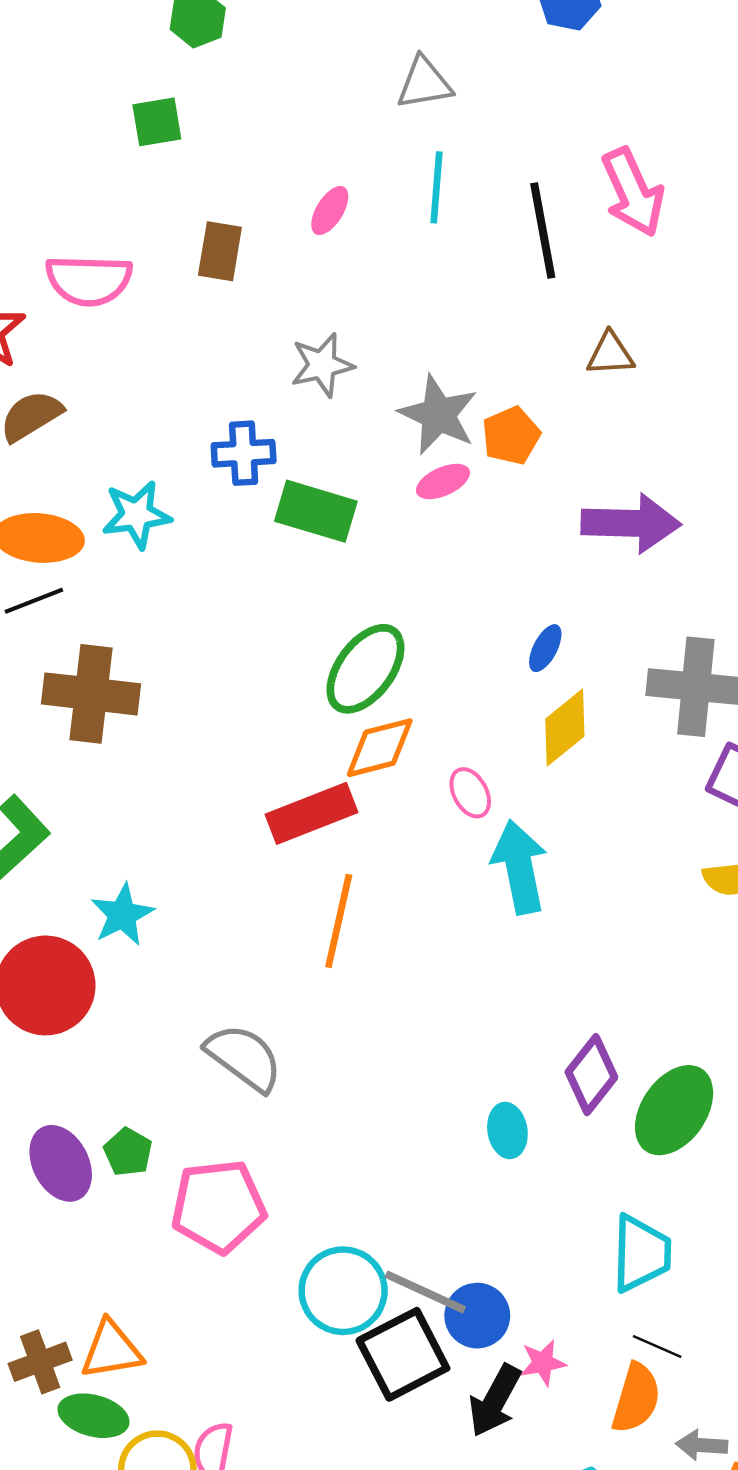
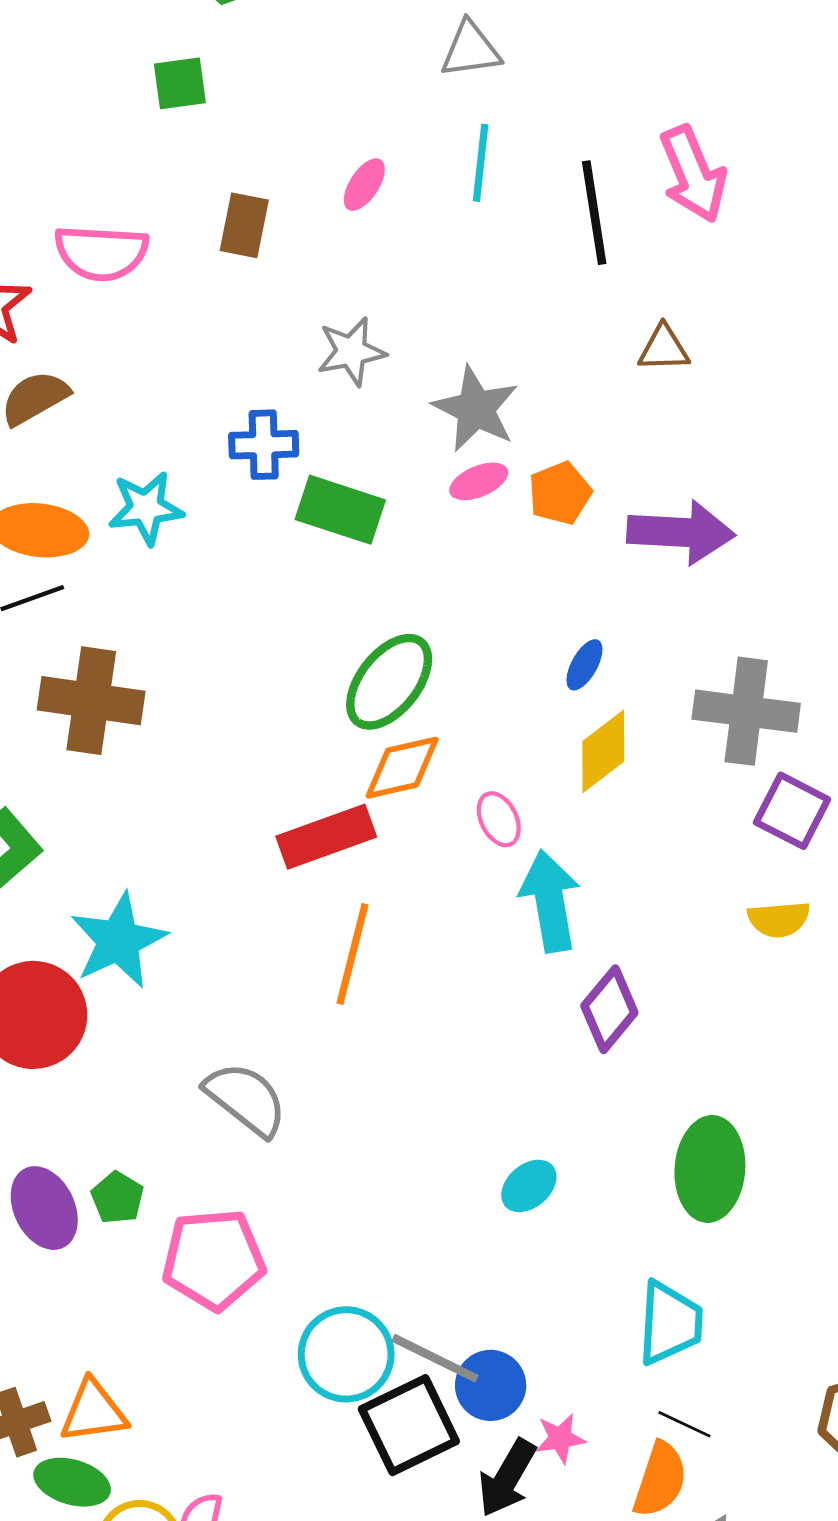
orange pentagon: (511, 436) -> (560, 493), moved
cyan star: (122, 915) -> (118, 941), size x1.4
purple diamond: (591, 1075) -> (609, 1009), moved
green ellipse: (674, 1110) -> (710, 1169), turned -32
cyan ellipse: (507, 1130) -> (529, 1186), turned 57

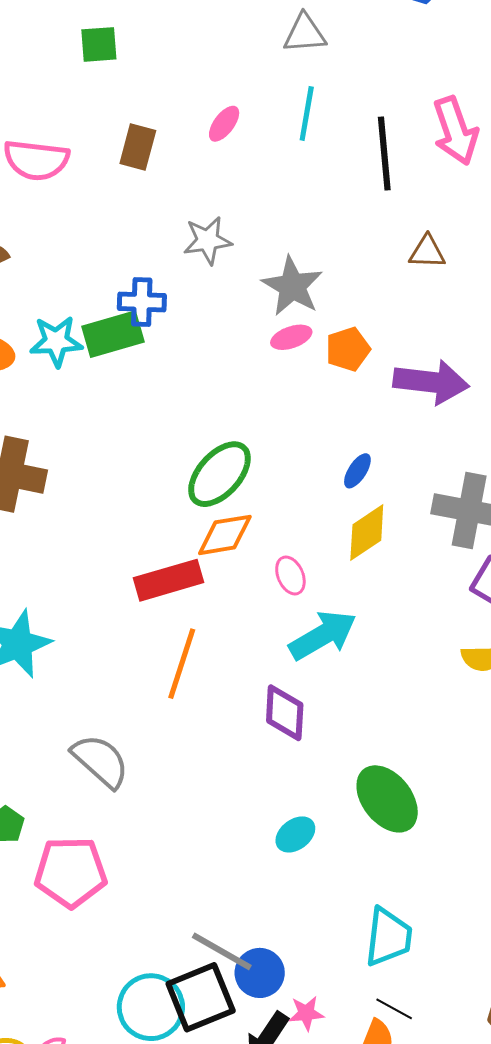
green rectangle: (340, 510) -> (113, 334), moved, turned -38
cyan arrow: (550, 901) -> (323, 635), turned 66
purple diamond: (609, 1009) -> (285, 713), moved, turned -40
green ellipse: (710, 1169) -> (387, 799), moved, turned -46
cyan circle: (346, 1354) -> (151, 1007), moved

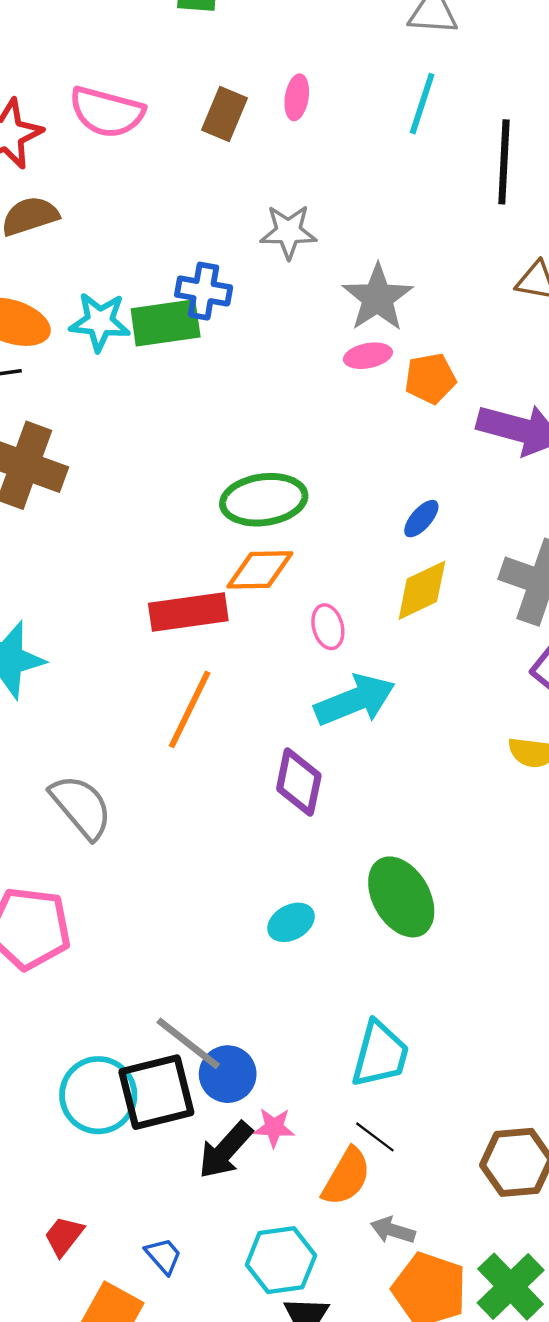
pink ellipse: (224, 124) -> (297, 97), moved, turned -36
green ellipse: (219, 474) -> (264, 500), turned 32

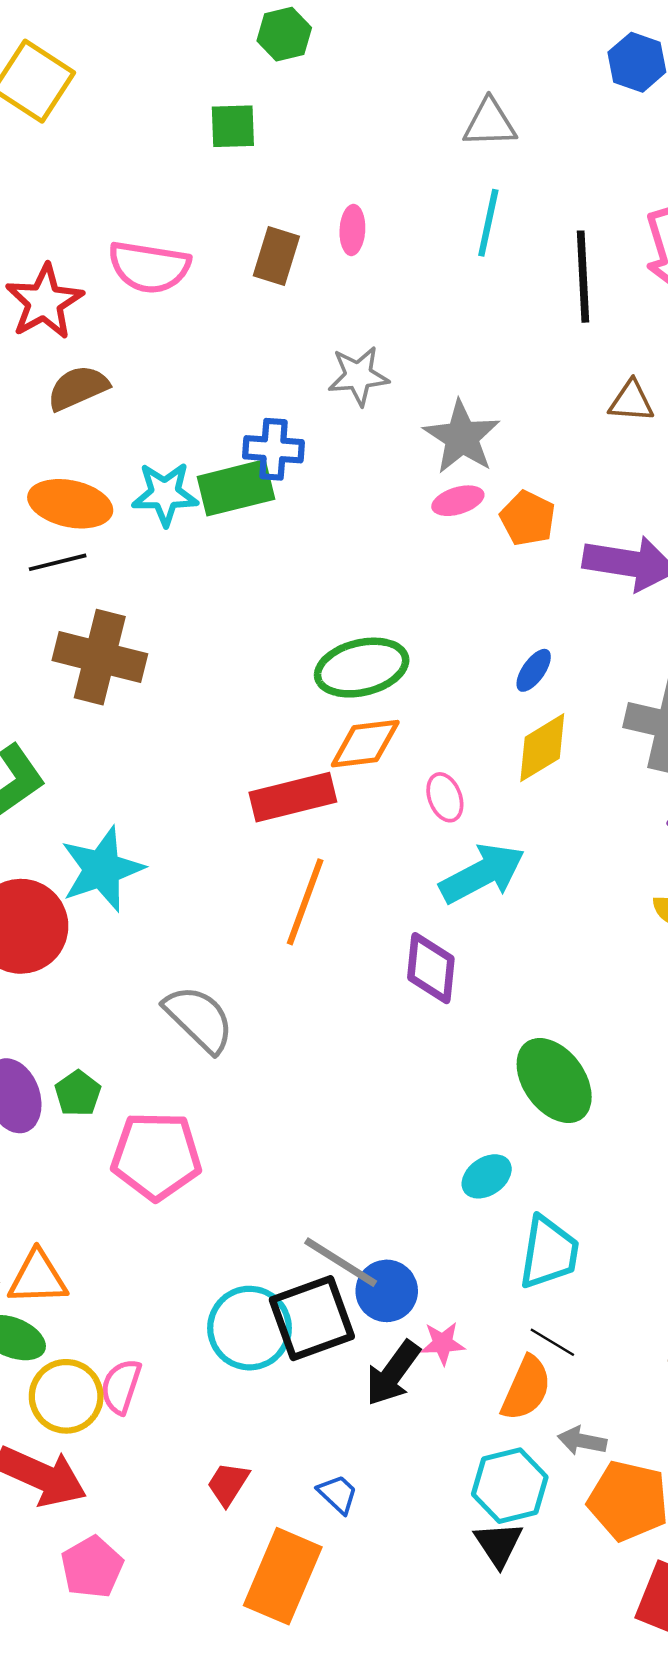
orange pentagon: (430, 378) -> (528, 518), turned -30
cyan ellipse: (291, 922) -> (487, 1176), moved
cyan hexagon: (281, 1260) -> (510, 1486), moved

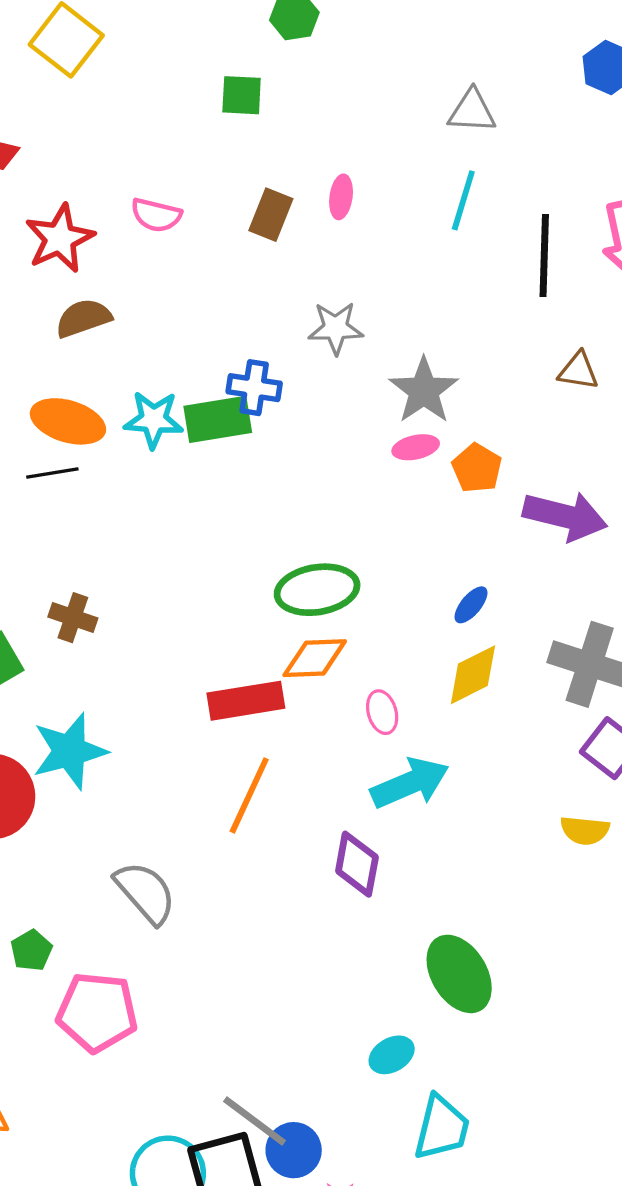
pink semicircle: (149, 267) -> (156, 215), size x0.7
brown cross: (100, 657) -> (73, 618), moved, size x0.6

